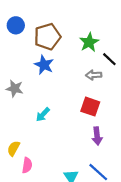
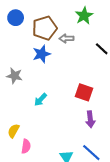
green star: (89, 42) -> (84, 16), moved
blue star: (44, 65) -> (42, 54), turned 30
gray arrow: (94, 75) -> (66, 38), moved

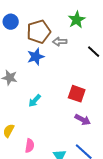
purple arrow: (90, 119) -> (83, 120), turned -56
pink semicircle: (26, 146) -> (30, 146), moved

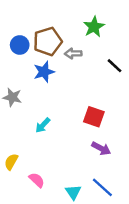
blue circle: (11, 22) -> (20, 45), moved
pink semicircle: (30, 146) -> (37, 180), turned -56

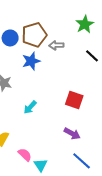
green star: (94, 27) -> (85, 24), moved
purple arrow: (101, 148) -> (72, 134), moved
cyan triangle: (73, 192) -> (41, 165), moved

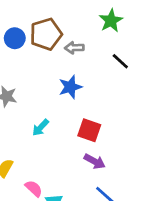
blue star: (31, 61) -> (70, 87), moved
red square: (74, 100) -> (89, 130), moved

